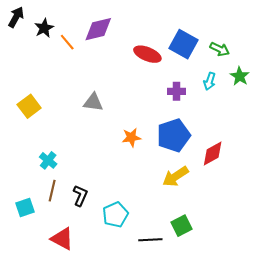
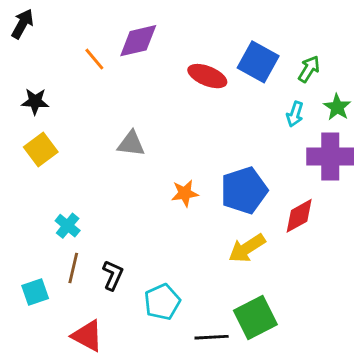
black star: (44, 28) -> (35, 101), moved, turned 30
green arrow: (220, 49) -> (309, 69), turned -84
purple cross: (176, 91) -> (330, 157), moved, size x1.8
green square: (182, 226) -> (255, 317), size x1.4

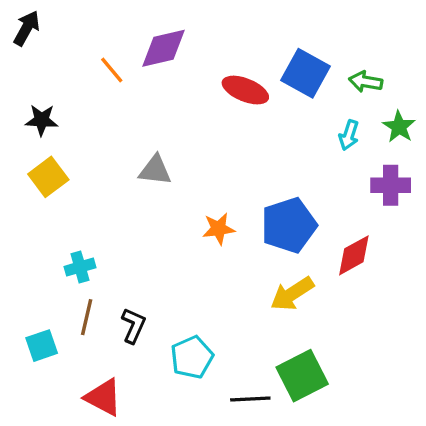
green arrow: (309, 69) -> (366, 82), turned -112
purple cross: (330, 157) -> (391, 185), size x0.7
cyan cross: (68, 226) -> (80, 267), turned 35

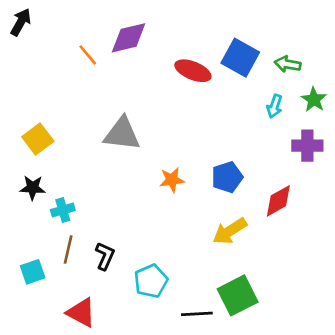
black star: (42, 120) -> (33, 188), moved
gray triangle: (155, 170) -> (122, 134), size x1.4
blue pentagon: (289, 225) -> (227, 177), size x0.7

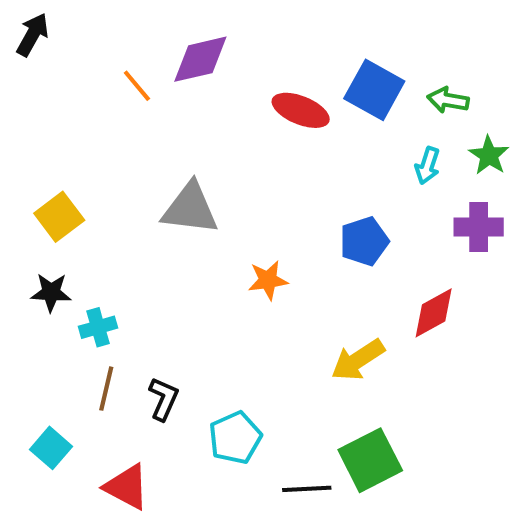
blue pentagon: (227, 177) -> (364, 241), moved
cyan square: (33, 272) -> (51, 448), moved, turned -30

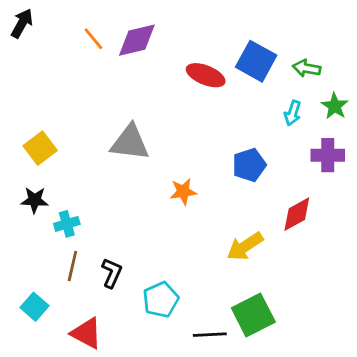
orange line: (137, 86) -> (93, 39), moved

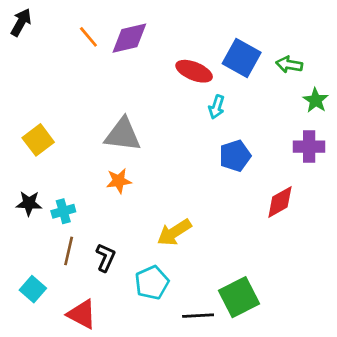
cyan arrow: (293, 113) -> (217, 107), moved
orange star: (183, 192) -> (119, 181), moved
black star: (35, 200) -> (29, 203), moved
yellow arrow: (245, 246) -> (174, 232), moved

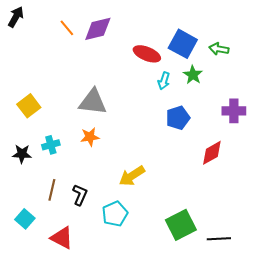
green star: (316, 100) -> (193, 75), moved
cyan cross: (63, 211) -> (51, 145), moved
black line: (198, 316) -> (219, 239), moved

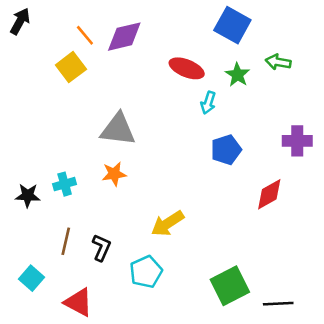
blue square: (183, 44) -> (232, 25), moved
green star: (193, 75) -> (237, 75), moved
yellow square: (29, 106) -> (71, 67), moved

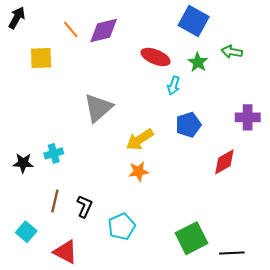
yellow square: (71, 67) -> (41, 58), moved, turned 35
gray triangle: (118, 129) -> (98, 108), turned -48
orange star: (114, 174) -> (139, 171), moved
yellow arrow: (168, 223) -> (140, 140), moved

